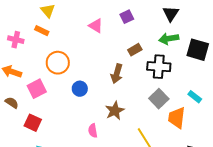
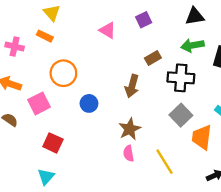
black triangle: (171, 14) -> (195, 16), turned 48
red square: (33, 123) -> (53, 143), moved
pink semicircle: (93, 131) -> (129, 153), moved

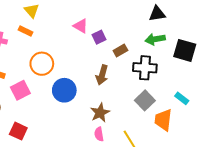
purple square: (144, 20) -> (99, 37), moved
blue circle: (89, 103) -> (64, 90), size x1.5
red square: (53, 143) -> (18, 131), moved

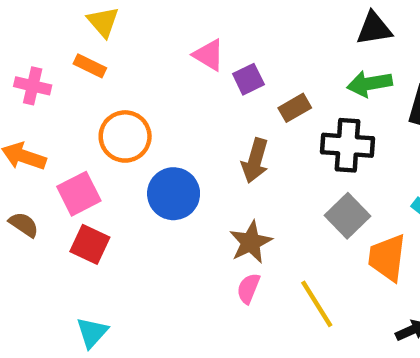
red square: (18, 131) -> (90, 244), moved
pink semicircle: (99, 134) -> (248, 288), turned 32

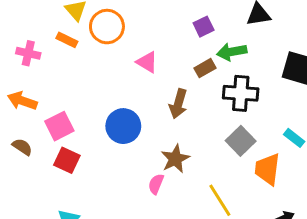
pink triangle: (209, 55) -> (147, 62), moved
purple square: (248, 79) -> (204, 27), moved
green arrow: (370, 84) -> (232, 52), moved
orange circle: (125, 136) -> (107, 27), moved
pink semicircle: (248, 288) -> (156, 184), moved

